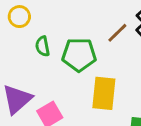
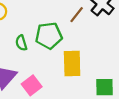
green semicircle: (43, 46) -> (21, 43), moved

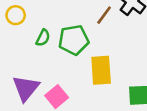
green semicircle: (21, 43) -> (43, 38), moved, turned -133

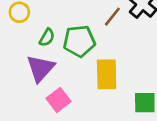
purple triangle: (26, 88) -> (41, 68), moved

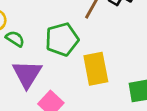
green semicircle: (47, 37) -> (15, 39), moved, turned -78

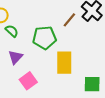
purple triangle: (27, 74) -> (15, 57), size x0.7

